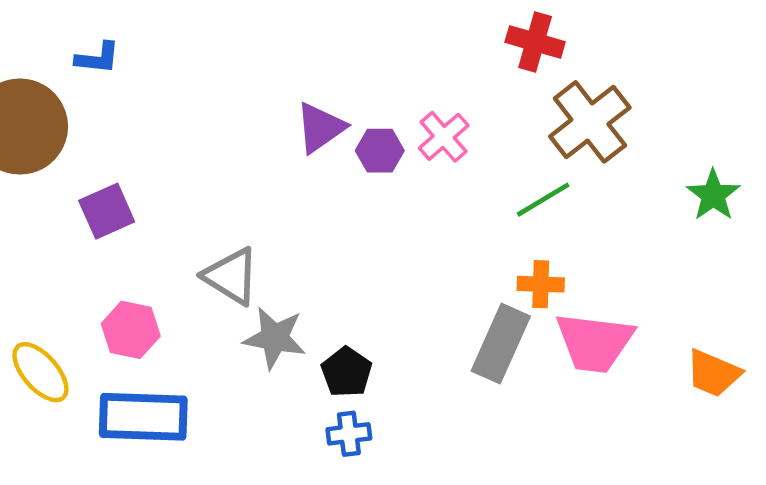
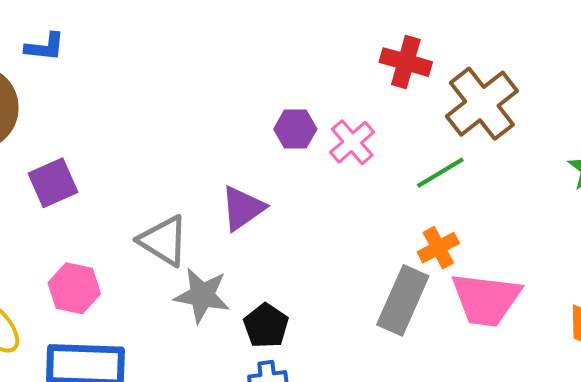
red cross: (535, 42) -> (406, 62), moved
purple triangle: (320, 128) -> (243, 208), moved
pink cross: (444, 137) -> (352, 142), moved
orange cross: (541, 284) -> (438, 248), turned -30

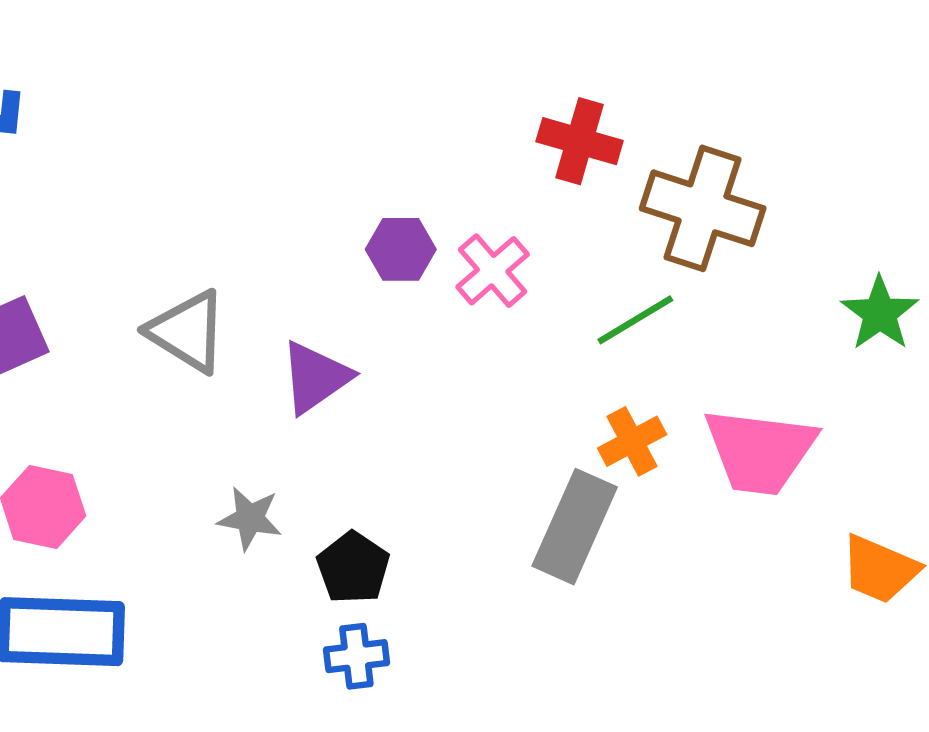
brown cross: (482, 104) -> (703, 208), turned -34
gray triangle: (163, 241) -> (187, 331), moved
gray star: (202, 295) -> (250, 518), size x0.7
pink trapezoid: (486, 299) -> (760, 451), moved

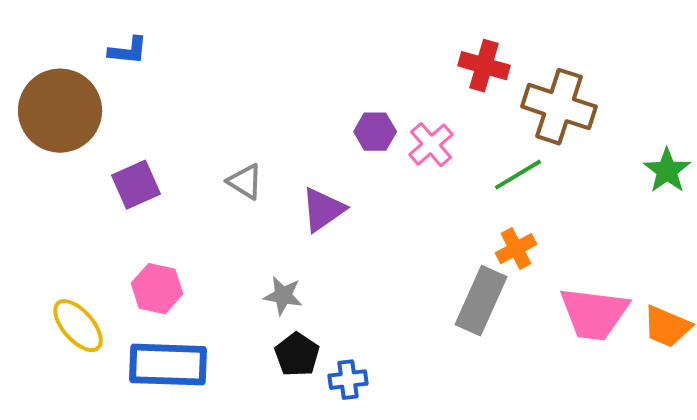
gray triangle: (187, 331) -> (245, 182), size x0.7
pink trapezoid: (760, 451) -> (594, 314), moved
black pentagon: (353, 568) -> (297, 355), moved

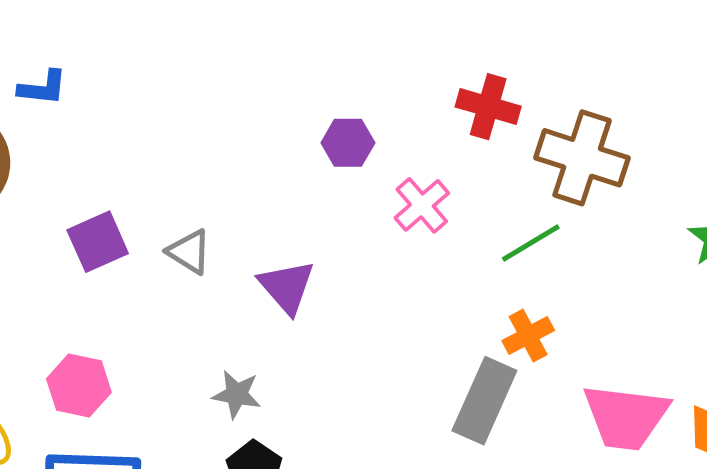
purple hexagon: (375, 132) -> (348, 143), moved
purple square: (136, 185) -> (98, 242), moved
purple triangle: (323, 210) -> (287, 287), turned -36

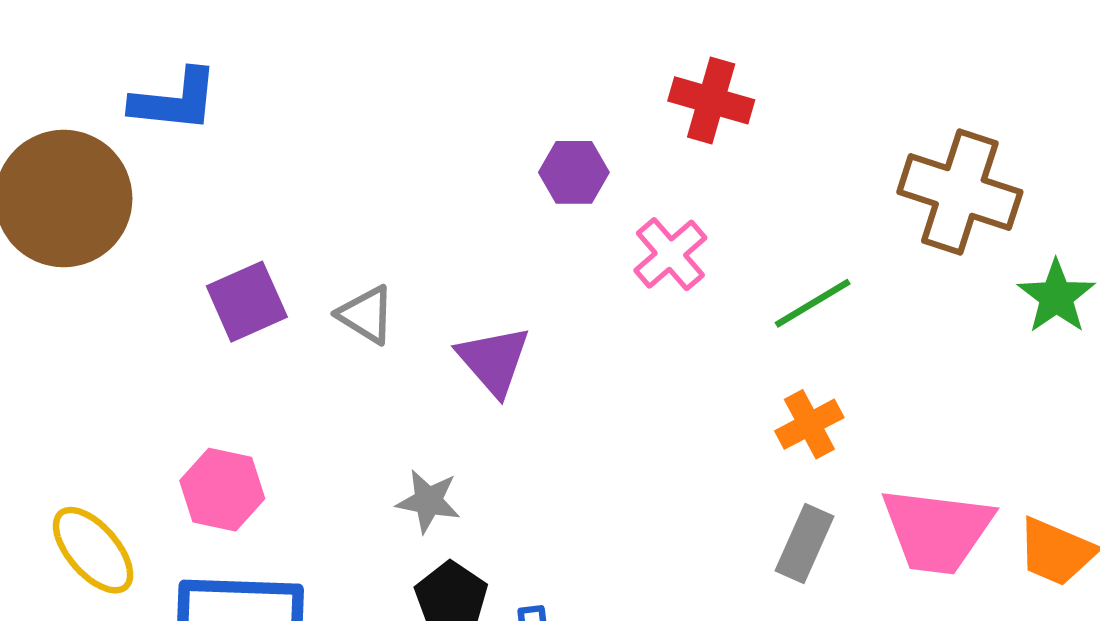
blue L-shape: (43, 88) -> (175, 100), size x1.4
red cross: (488, 107) -> (711, 100), moved
brown cross: (582, 158) -> (960, 192), moved
gray rectangle: (484, 401) -> (804, 544), moved, size x0.7

